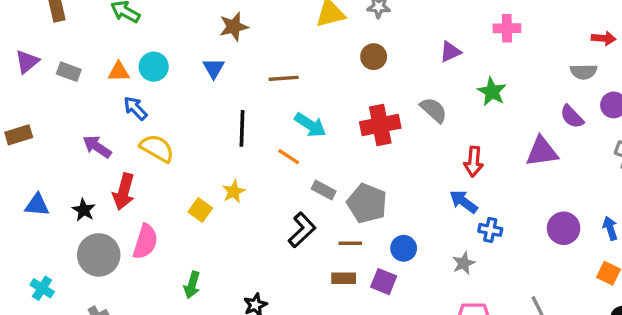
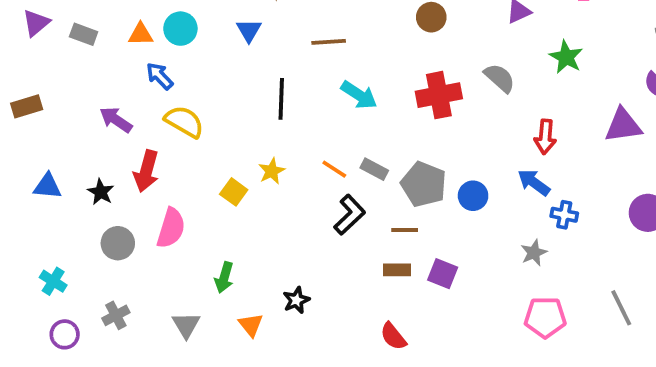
orange line: (289, 157) -> (334, 169), moved
blue circle: (404, 248) -> (473, 196), moved
gray circle: (99, 255) -> (118, 243), size x0.7

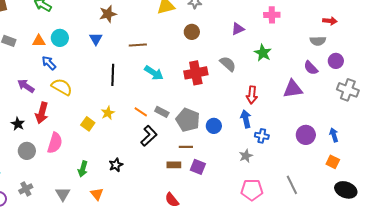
blue arrow: (534, 182) -> (246, 119), turned 42
brown line: (405, 230) -> (186, 147), moved
black star: (296, 300) -> (116, 165), moved

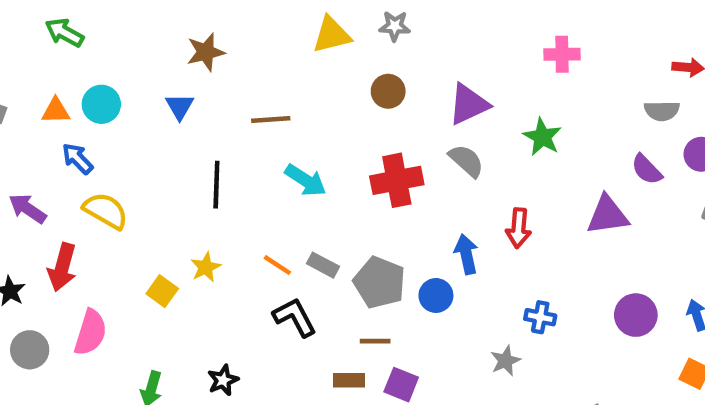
purple triangle: (238, 29) -> (469, 104), moved, size x1.5
blue arrow: (246, 119) -> (466, 254), moved
black L-shape: (149, 136) -> (295, 317), turned -75

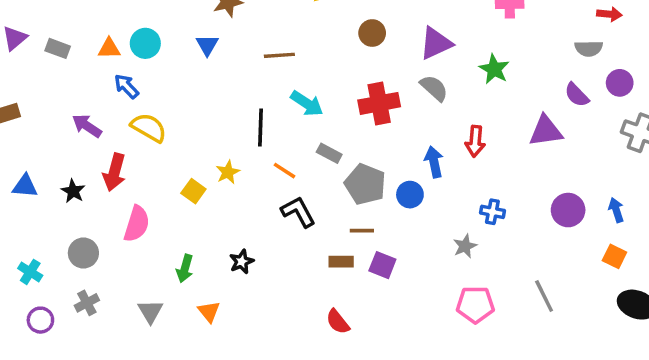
black line: (216, 185) -> (260, 128), moved
gray rectangle: (323, 265) -> (329, 153), moved
gray circle: (30, 350) -> (83, 253), moved

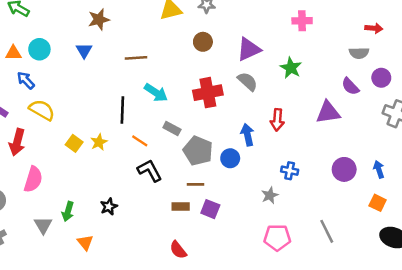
yellow square: (193, 191) -> (74, 143), moved
gray triangle: (150, 311) -> (43, 225), moved

